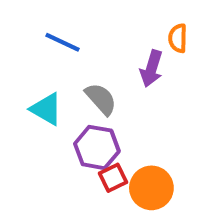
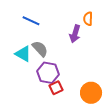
gray semicircle: (101, 99) -> (40, 49), moved
orange circle: (151, 188) -> (91, 93), moved

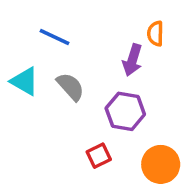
cyan triangle: (23, 54) -> (24, 81), moved
purple hexagon: (48, 73) -> (125, 111), moved

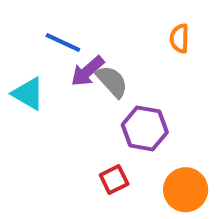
purple arrow: (132, 60) -> (87, 71), moved, turned 32
gray semicircle: (70, 87) -> (112, 81), moved

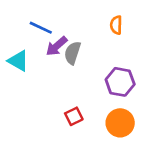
gray semicircle: (112, 81) -> (72, 53), turned -120
purple hexagon: (145, 128) -> (120, 82), moved

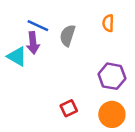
purple arrow: (57, 46) -> (33, 43), moved, turned -55
gray semicircle: (72, 53) -> (68, 35), moved

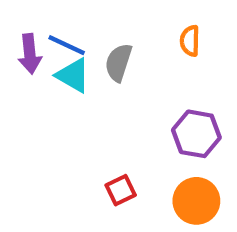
purple arrow: (33, 43) -> (30, 54), moved
cyan triangle: (17, 56) -> (73, 75), moved

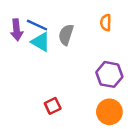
red square: (121, 190) -> (53, 106), moved

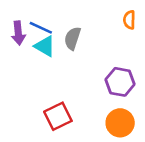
orange semicircle: (106, 23) -> (129, 20), moved
red square: (53, 106) -> (58, 116), size x1.5

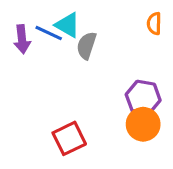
cyan triangle: (45, 46) -> (68, 25), moved
orange circle: (120, 123) -> (143, 124), moved

